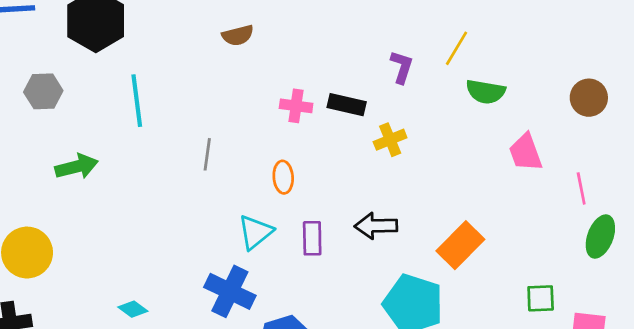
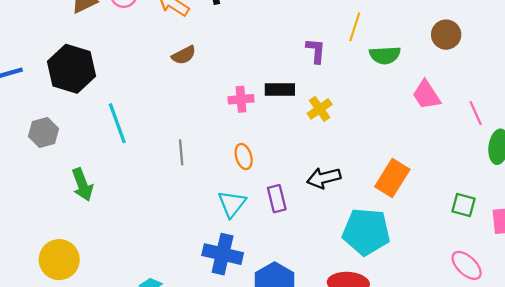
brown circle: (589, 98) -> (446, 35), moved
green arrow: (77, 167) -> (82, 185), turned 96
green square: (541, 298) -> (464, 205), turned 30

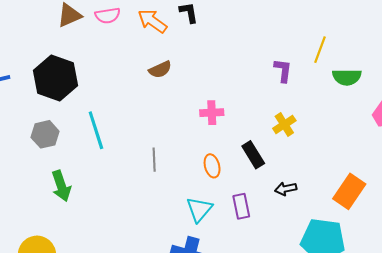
black rectangle: (280, 89) -> (253, 155), moved, turned 56
gray hexagon: (44, 132) -> (45, 134), moved
black arrow: (324, 178) -> (286, 189), size x0.7

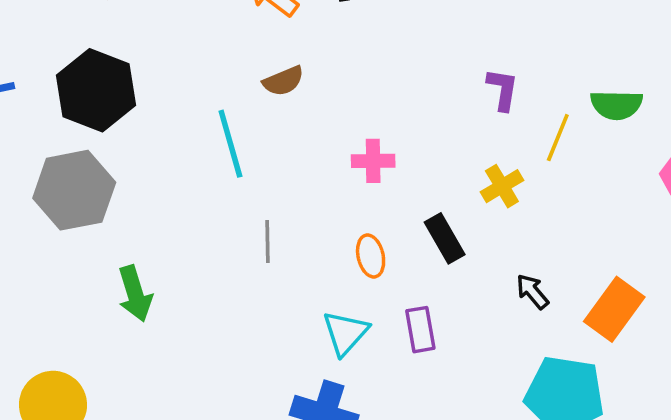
yellow line: (320, 50) -> (558, 138), moved
cyan line: (96, 130) -> (230, 144), moved
gray hexagon: (45, 134) -> (74, 190), size x1.6
green arrow: (61, 186) -> (135, 294), moved
black arrow: (286, 189) -> (532, 292), moved, turned 60

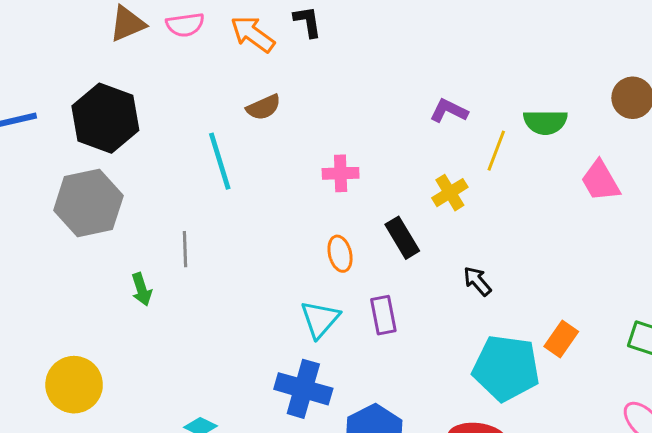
purple L-shape: (503, 89) -> (449, 111), turned -72
gray line: (268, 242) -> (185, 249), moved
green arrow: (135, 294) -> (142, 289), size x0.7
orange rectangle: (614, 309) -> (561, 339), moved, size x0.7

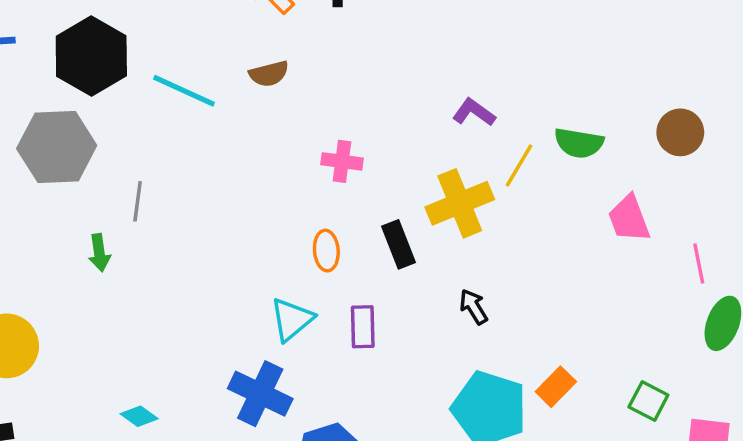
cyan line: (220, 161) -> (184, 91), moved, turned -58
yellow cross: (450, 193) -> (460, 203), size x1.6
gray line: (185, 249) -> (138, 201), moved

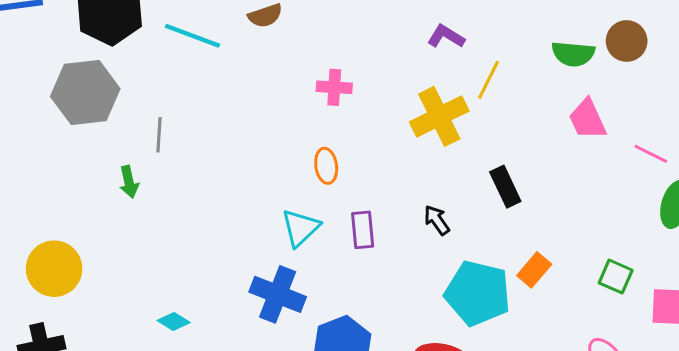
green semicircle: (579, 143) -> (573, 54), moved
black rectangle: (398, 244) -> (505, 187), moved
pink line: (699, 263) -> (651, 154), turned -48
black arrow: (474, 307) -> (437, 220), moved

